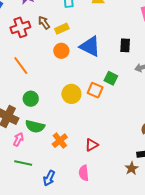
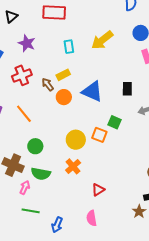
brown arrow: (44, 23) -> (48, 84), moved
orange cross: (60, 141) -> (73, 166), moved

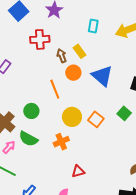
yellow rectangle: (63, 75) -> (80, 51), turned 64
orange line: (24, 114) -> (55, 89), moved
green square: (114, 122) -> (124, 113), moved

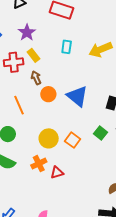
yellow rectangle: (80, 51) -> (33, 55), moved
orange line: (55, 89) -> (19, 105), moved
red triangle: (78, 171) -> (57, 173), moved

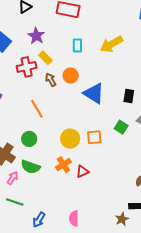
orange circle: (48, 94) -> (71, 76), moved
orange square: (73, 140) -> (94, 137), turned -35

